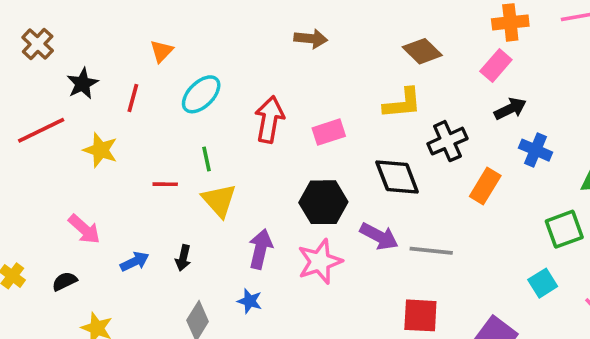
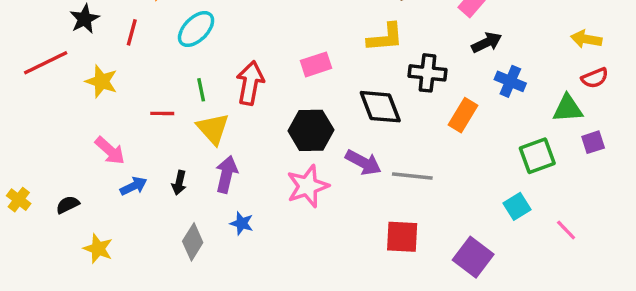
red arrow: (269, 120) -> (250, 83), moved
black cross: (447, 141) -> (428, 73), turned 30
pink arrow: (84, 229) -> (110, 151), moved
purple arrow: (260, 249) -> (226, 174), moved

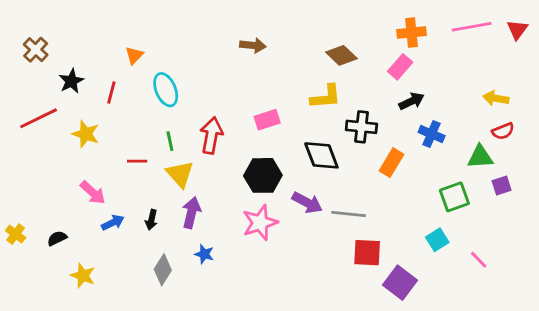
cyan ellipse: (196, 29) -> (166, 90), turned -68
red square: (402, 237) -> (367, 253), moved

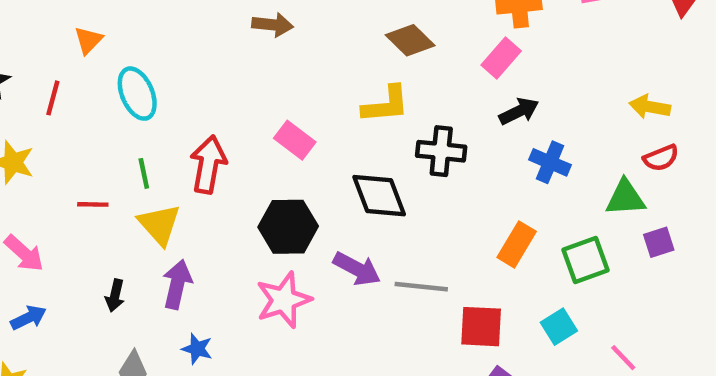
pink rectangle: (267, 120) -> (295, 140), turned 55
orange rectangle: (392, 163) -> (517, 244), moved
blue arrow: (113, 223) -> (28, 318), moved
red square: (367, 253) -> (481, 327), moved

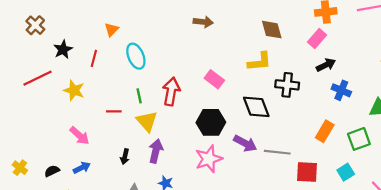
brown diamond: (410, 40) -> (272, 30), turned 30

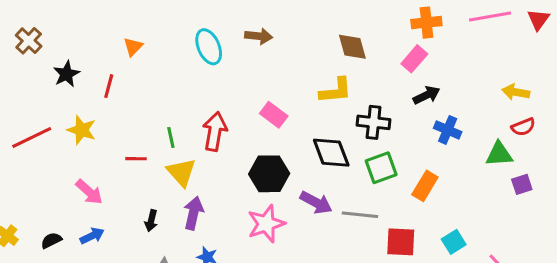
cyan ellipse: (136, 56) -> (209, 47), moved
red line: (38, 78) -> (32, 138), moved
green square: (359, 139) -> (381, 168), moved

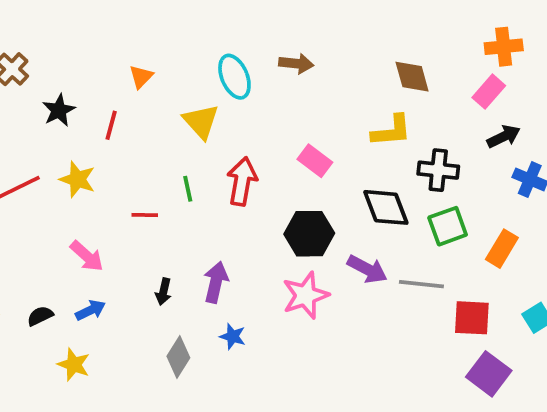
yellow triangle: (181, 172) -> (201, 121), moved

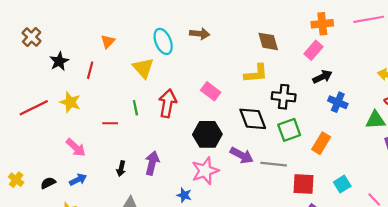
blue star: (233, 336) -> (184, 195), moved

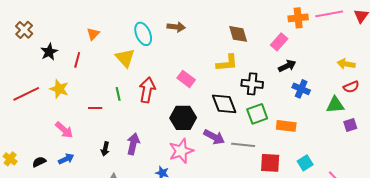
orange cross: (322, 24) -> (298, 18), moved
orange rectangle: (321, 143) -> (286, 126), turned 66

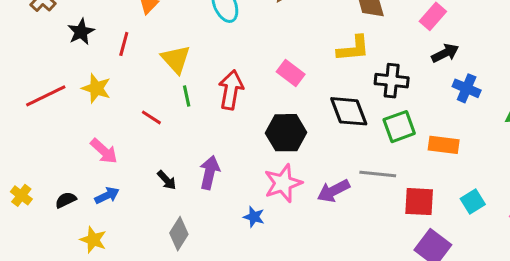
yellow triangle: (125, 58) -> (176, 59), moved
red line: (95, 108) -> (151, 117), turned 32
purple arrow: (214, 137) -> (333, 191), moved, turned 125
black arrow: (105, 149) -> (167, 180), turned -56

